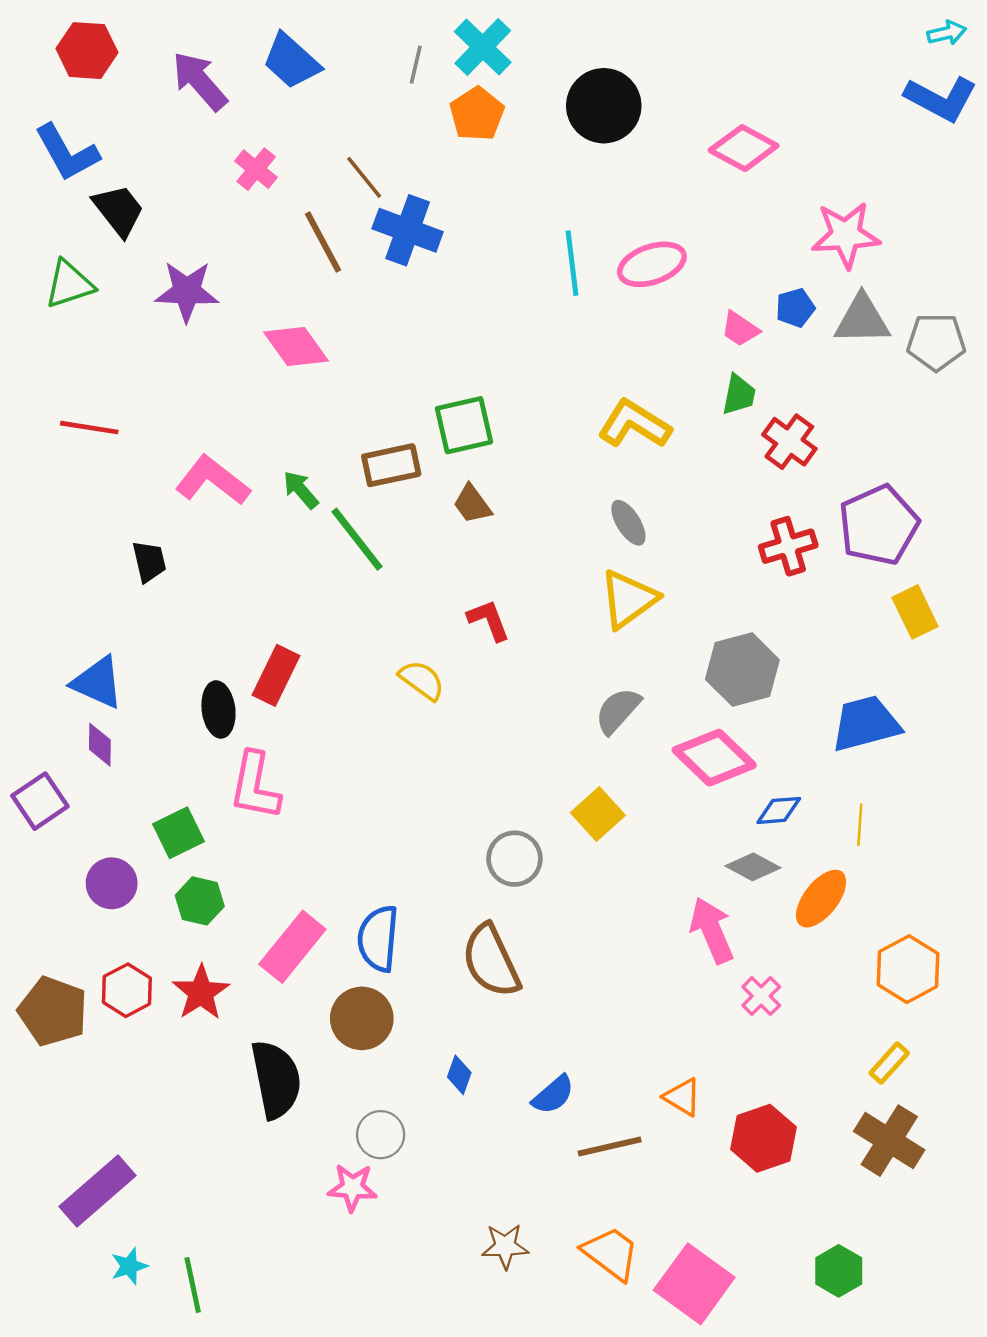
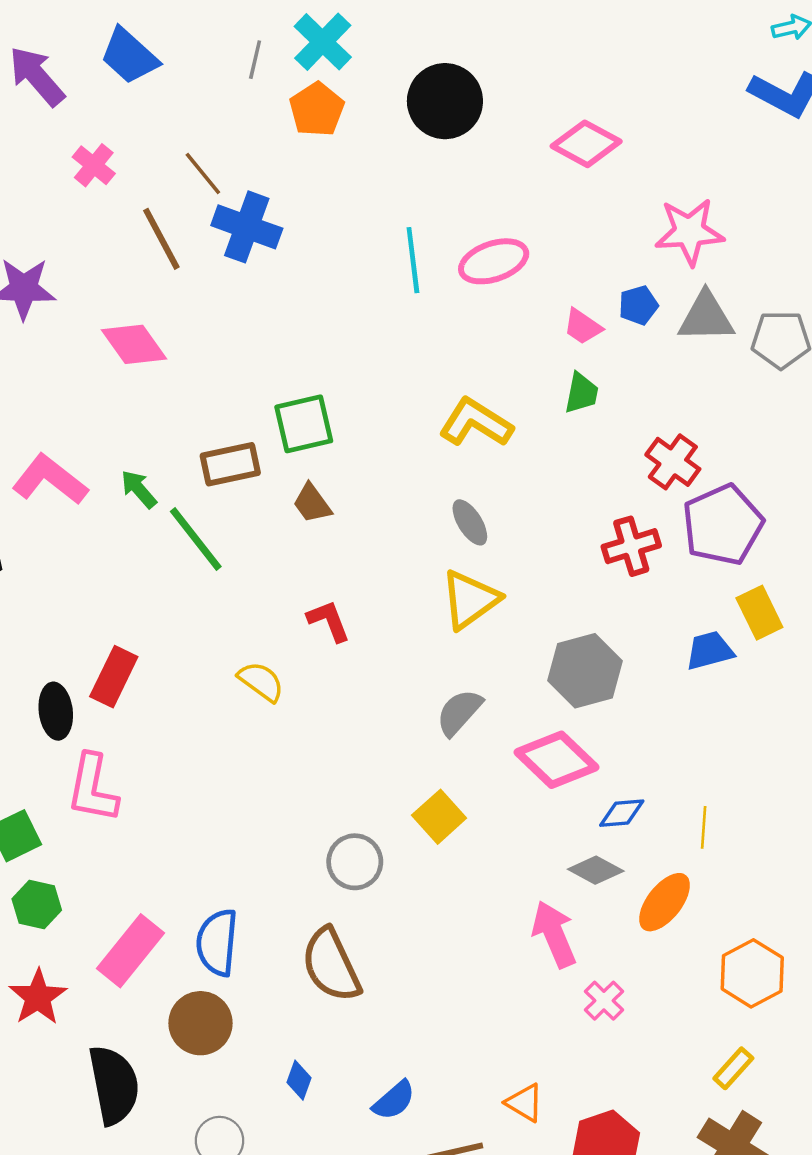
red cross: (789, 442) -> (673, 462), moved
blue trapezoid: (866, 724) -> (710, 651), moved, size x0.7

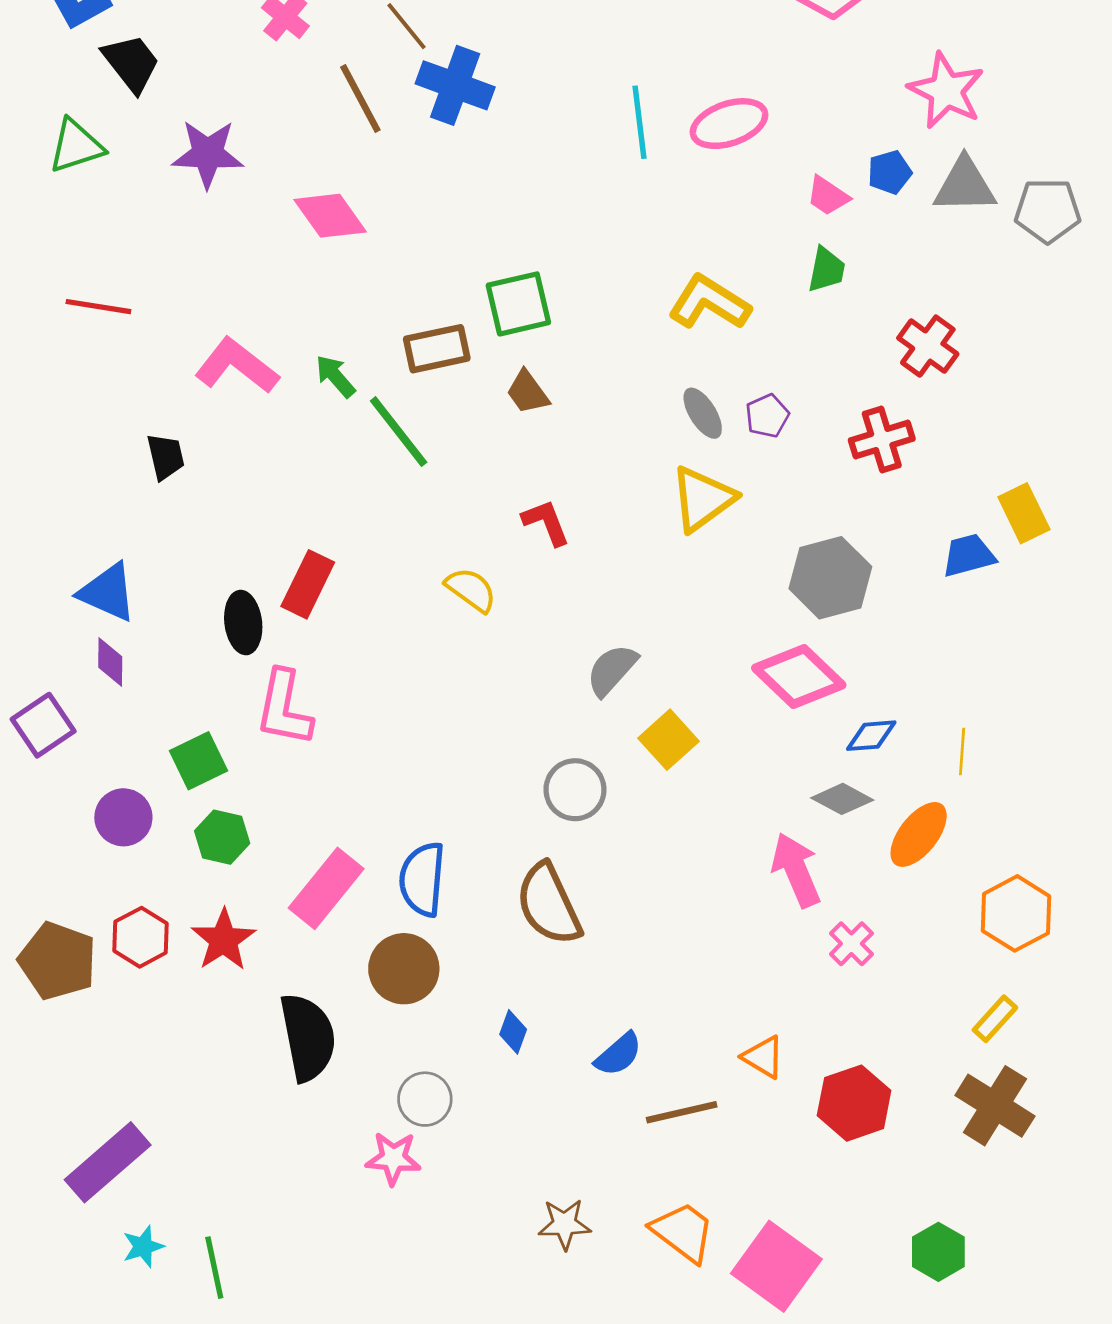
pink star: (689, 232) -> (946, 91), turned 30
purple pentagon: (723, 525) -> (767, 416), moved, size x0.5
gray semicircle: (459, 712) -> (612, 670), moved

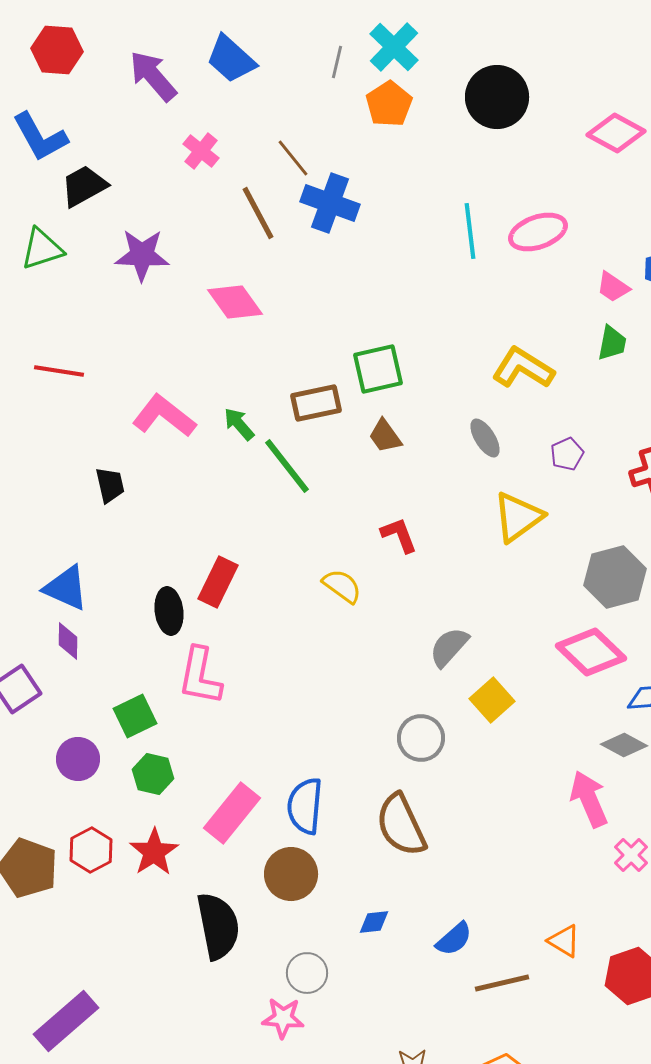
black trapezoid: (131, 63) -> (84, 186), turned -81
gray ellipse: (703, 413) -> (485, 438), moved
blue diamond: (513, 1032) -> (374, 922), turned 64

